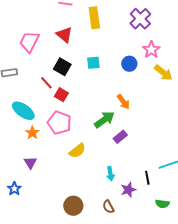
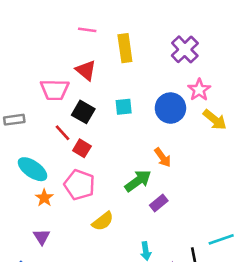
pink trapezoid: (29, 42) -> (55, 90), moved, turned -115
blue circle: (129, 64) -> (170, 108), size x1.5

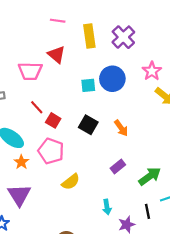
purple cross: (185, 49) -> (123, 37), moved
blue circle: (170, 108) -> (112, 79), moved
black square: (83, 112) -> (88, 125), moved
green arrow: (138, 181) -> (150, 176), moved
purple triangle: (42, 237) -> (19, 195), size x1.6

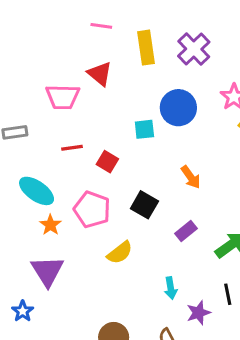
cyan square: (88, 85) -> (144, 129), moved
red line: (37, 107) -> (72, 148), turned -56
red square: (53, 120) -> (107, 162), moved
black square: (88, 125) -> (144, 205), moved

